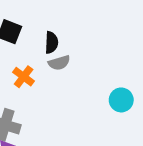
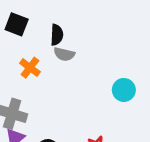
gray semicircle: (59, 63) -> (64, 54), turned 30

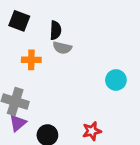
orange cross: (30, 68) -> (31, 60), turned -36

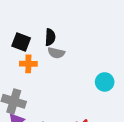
black square: (19, 21) -> (21, 42), moved

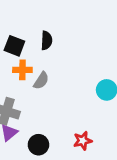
gray semicircle: (56, 53) -> (41, 81), moved, turned -70

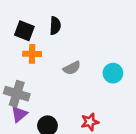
gray semicircle: (41, 81) -> (72, 68), moved, turned 30

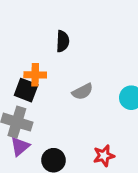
black square: (24, 31) -> (26, 90), moved

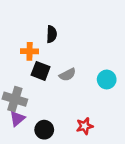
orange cross: (35, 75) -> (30, 51), moved
black square: (26, 90) -> (41, 71), moved

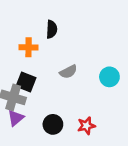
black square: (41, 71) -> (26, 82), moved
black circle: (44, 130) -> (53, 124), moved

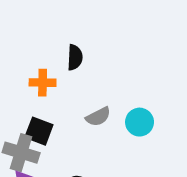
cyan circle: (109, 77) -> (140, 122), moved

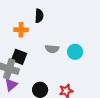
gray semicircle: (98, 117) -> (52, 49), turned 32

